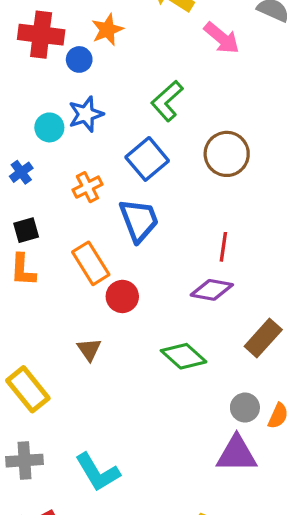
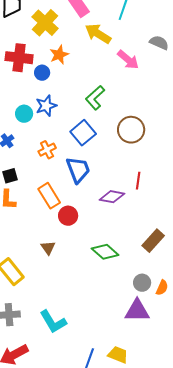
red line: (223, 247) -> (138, 181), moved
purple diamond: (212, 290) -> (112, 197), moved

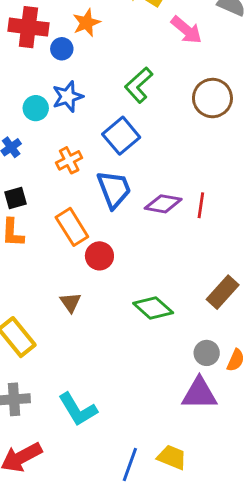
brown circle: (131, 130) -> (212, 98), moved
purple diamond: (112, 197) -> (163, 204), moved

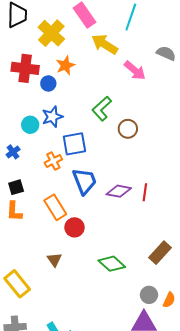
brown circle: (212, 98) -> (128, 129), moved, size x0.7
blue square: (121, 136) -> (74, 144), moved, turned 30

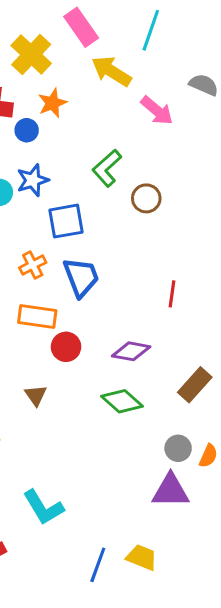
orange cross: (53, 161) -> (33, 265), moved
purple diamond: (119, 191) -> (131, 351), moved
orange rectangle: (55, 207) -> (37, 317), turned -50

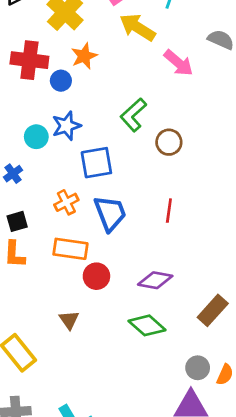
red line: (172, 294) -> (169, 211), moved

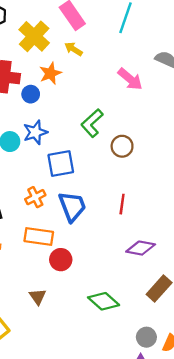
yellow arrow: (137, 27) -> (73, 49), moved, size x0.6
purple diamond: (155, 280) -> (141, 248), moved

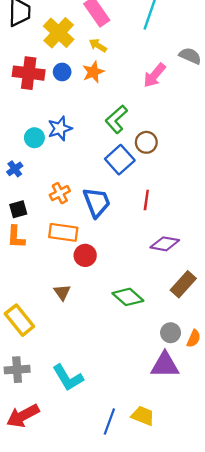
orange star: (50, 73) -> (93, 72), moved
pink arrow: (130, 79) -> (154, 75), turned 90
blue circle: (31, 94) -> (62, 72), moved
blue square: (61, 164) -> (120, 160), moved, turned -32

